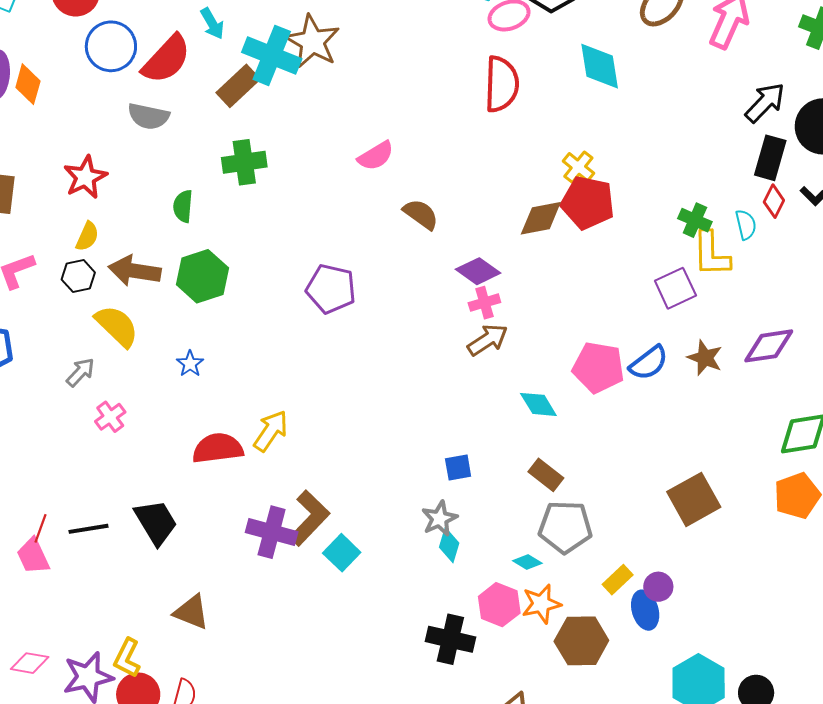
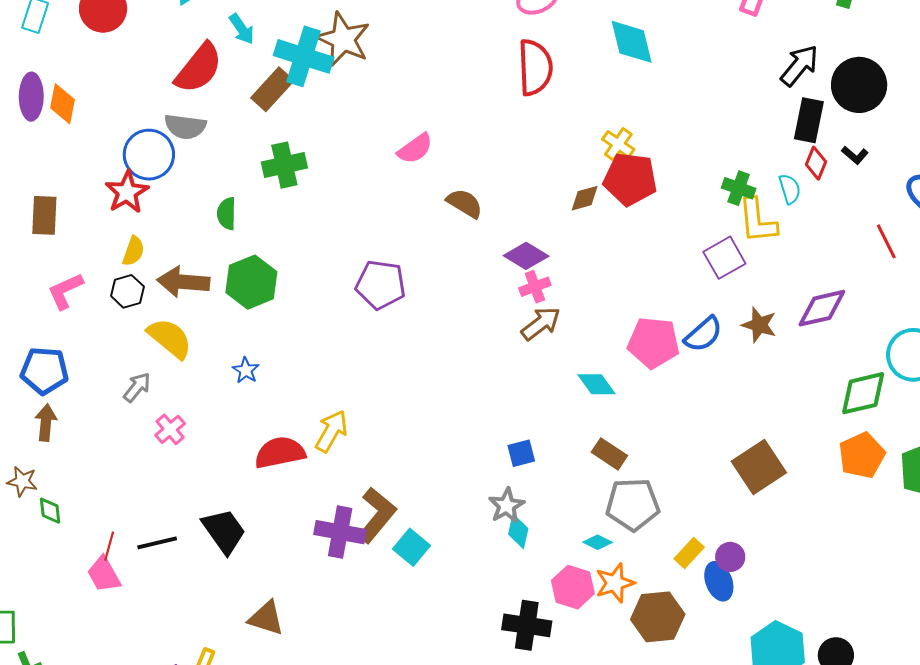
blue circle: (111, 46) -> (149, 155), moved
brown diamond: (541, 218) -> (585, 198), size x0.7

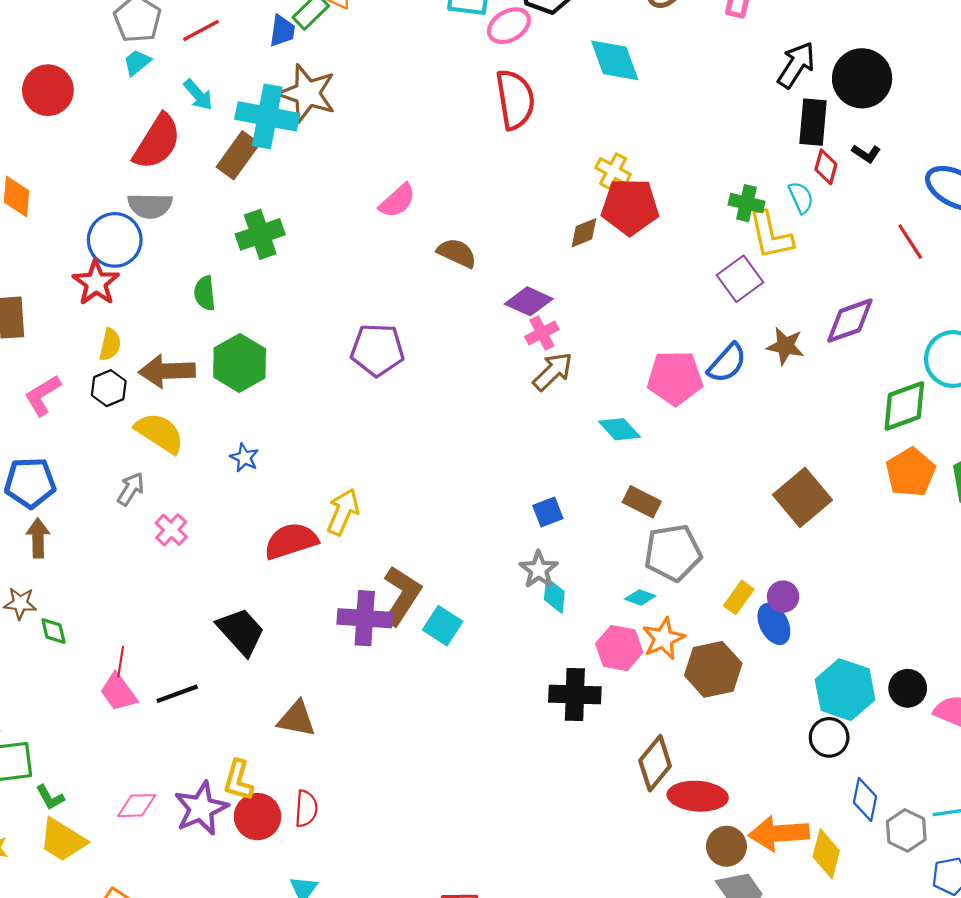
black line: (157, 543) -> (177, 694), moved

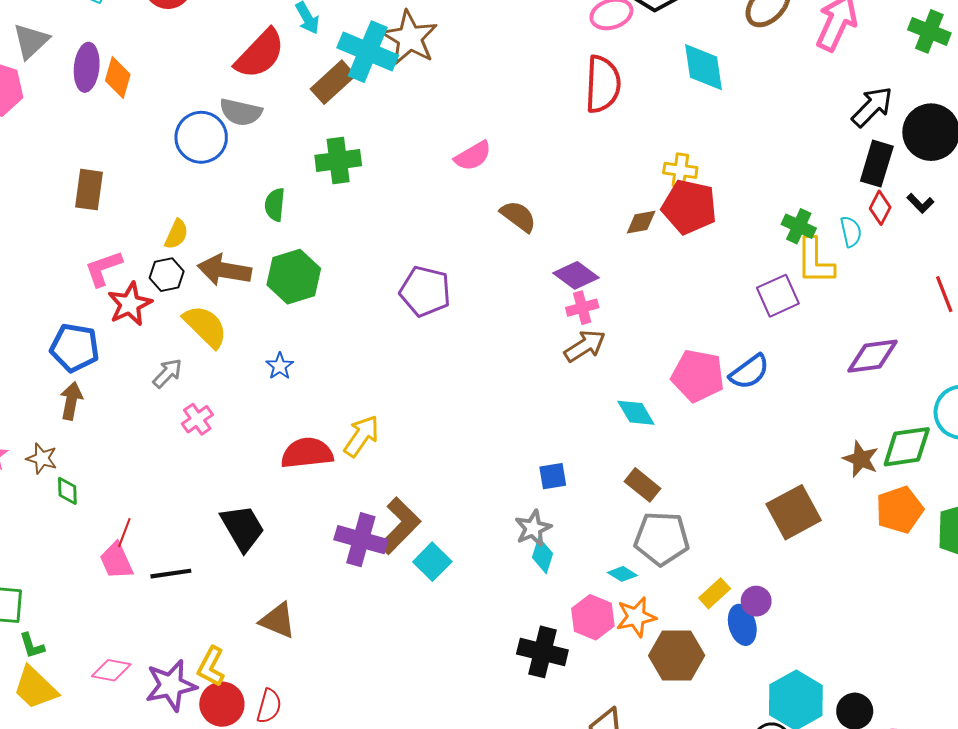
yellow cross: (613, 171) -> (680, 170), turned -32
red star: (96, 283) -> (130, 304), moved
brown star: (785, 346) -> (861, 459), moved

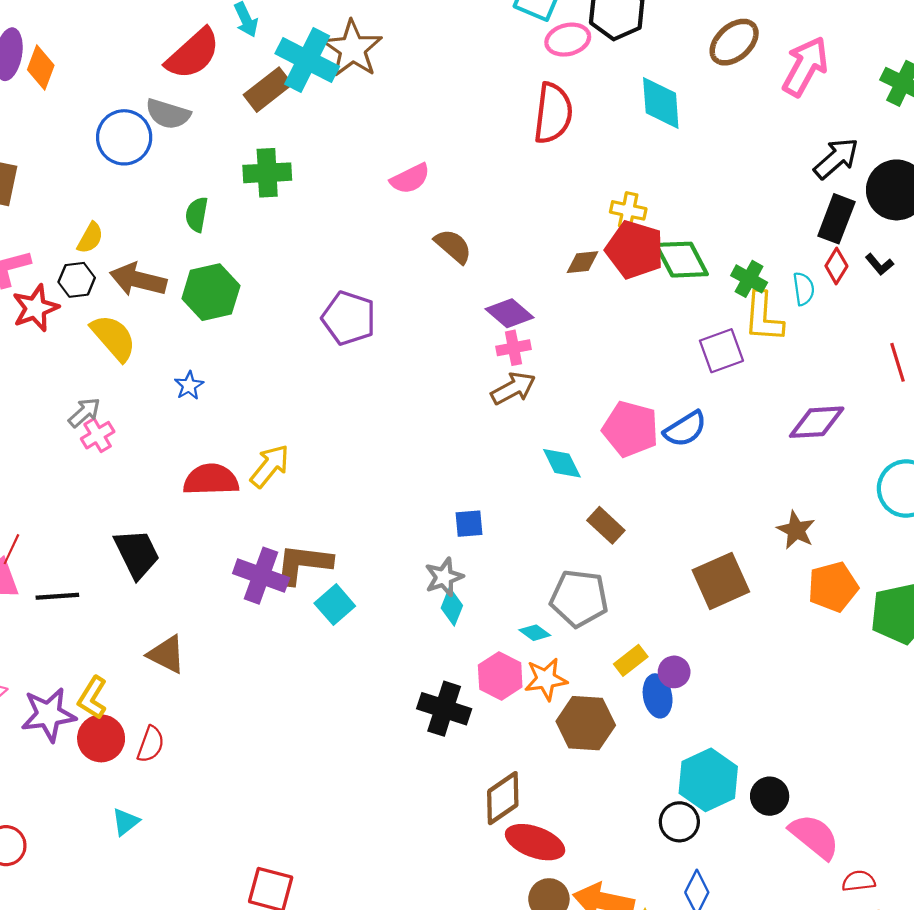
gray arrow: (167, 373) -> (84, 413), moved
green diamond: (907, 447) -> (682, 260), moved, turned 66
brown rectangle: (643, 485) -> (606, 525), moved
brown L-shape: (400, 526) -> (303, 564), turned -132

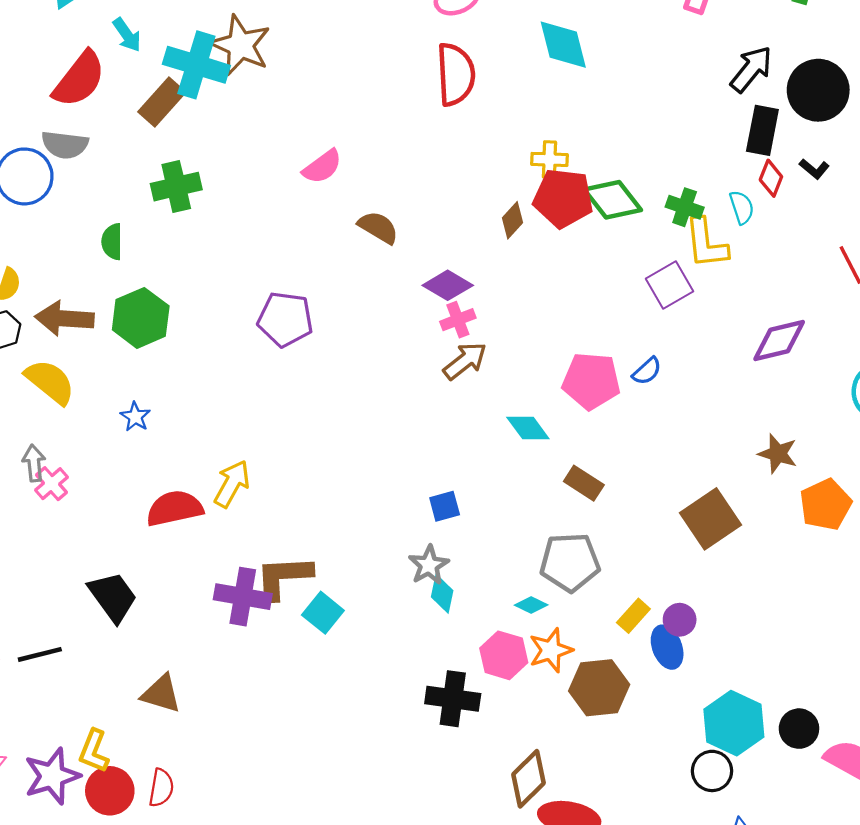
brown diamond: (583, 262) -> (513, 220), turned -32
gray arrow: (84, 413) -> (34, 463), turned -44
blue semicircle: (685, 429) -> (647, 371), size x0.7

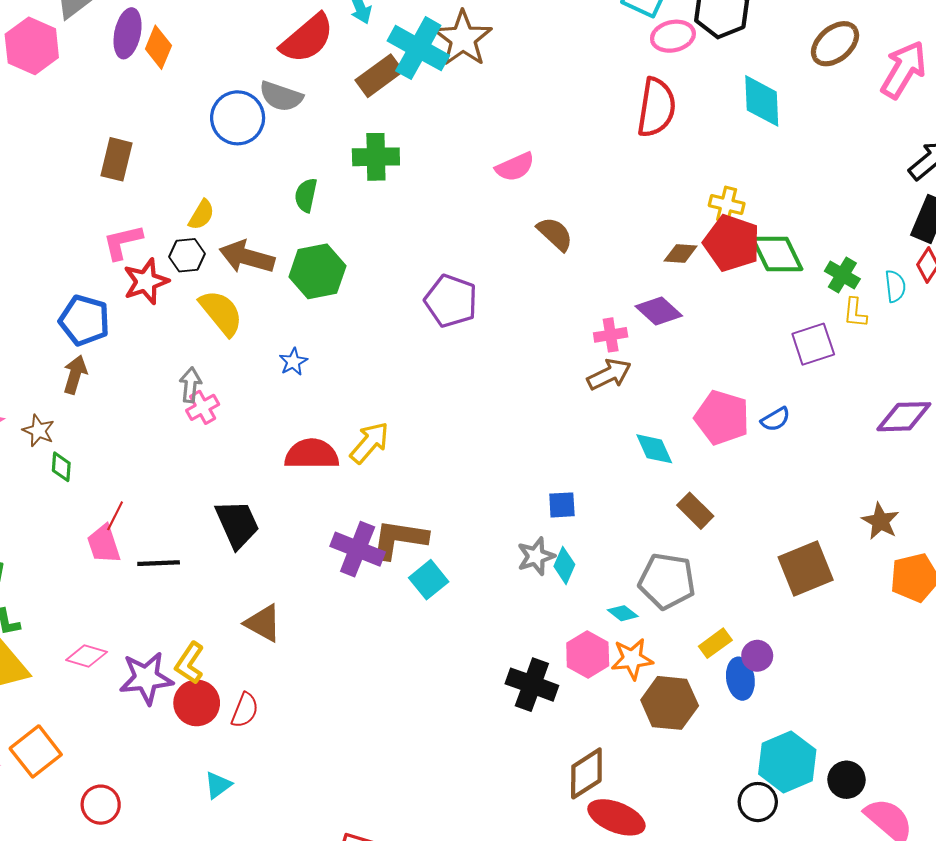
brown diamond: (513, 220) -> (681, 253), turned 40
yellow L-shape: (706, 243) -> (855, 313), size x0.6
purple diamond: (448, 285) -> (659, 311), moved
cyan diamond: (442, 594) -> (564, 565), moved

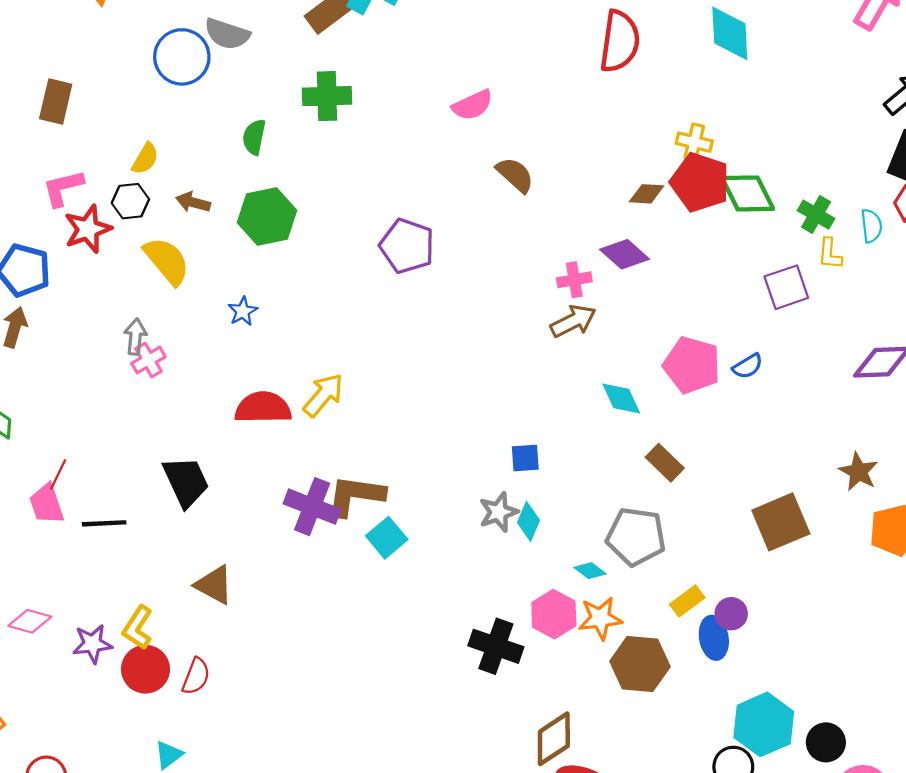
brown arrow: (247, 257) -> (193, 202), size x0.6
purple star: (146, 678) -> (92, 644), size x0.7

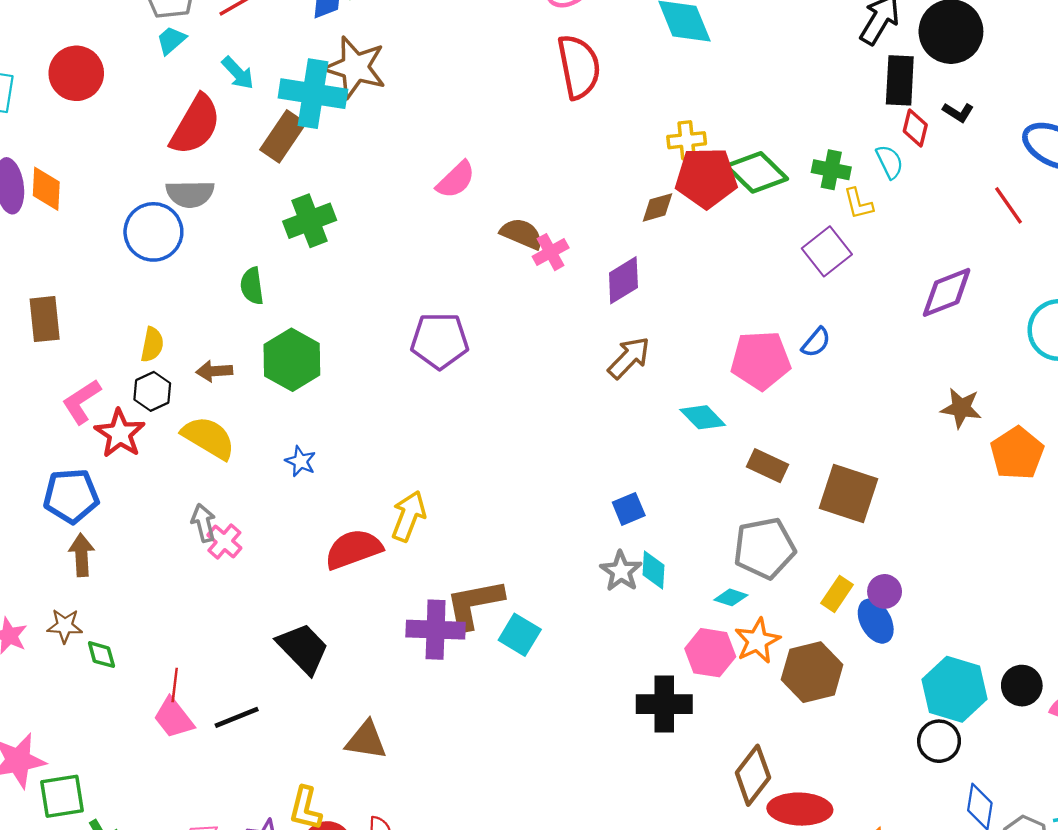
purple diamond: (624, 254) -> (623, 280), moved, turned -54
pink cross: (574, 280) -> (551, 252), moved
brown square: (781, 522) -> (849, 494), moved, turned -30

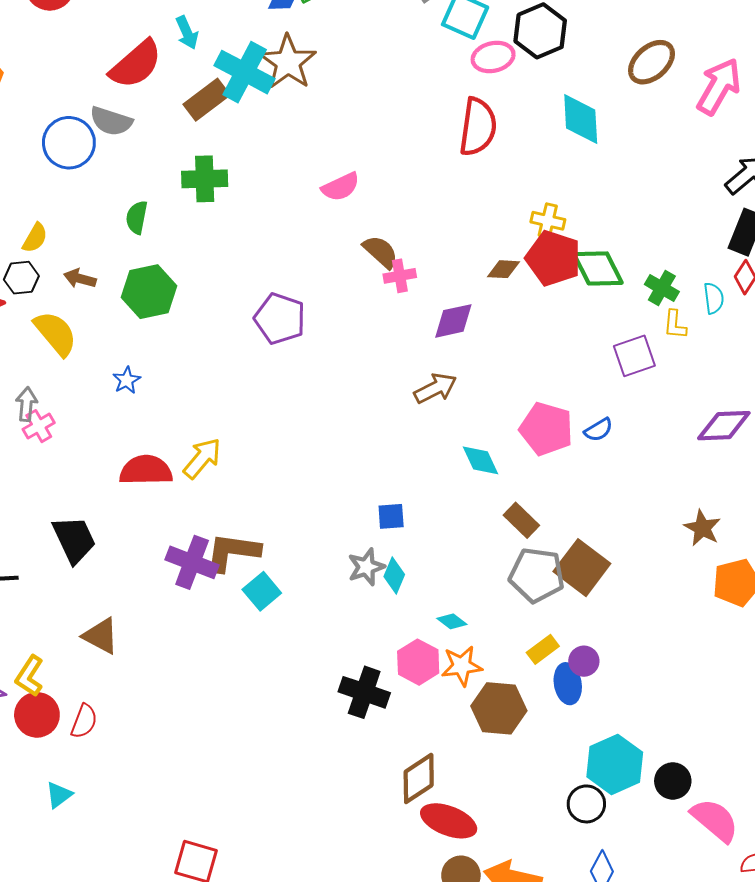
gray pentagon: (764, 548) -> (537, 575), moved

